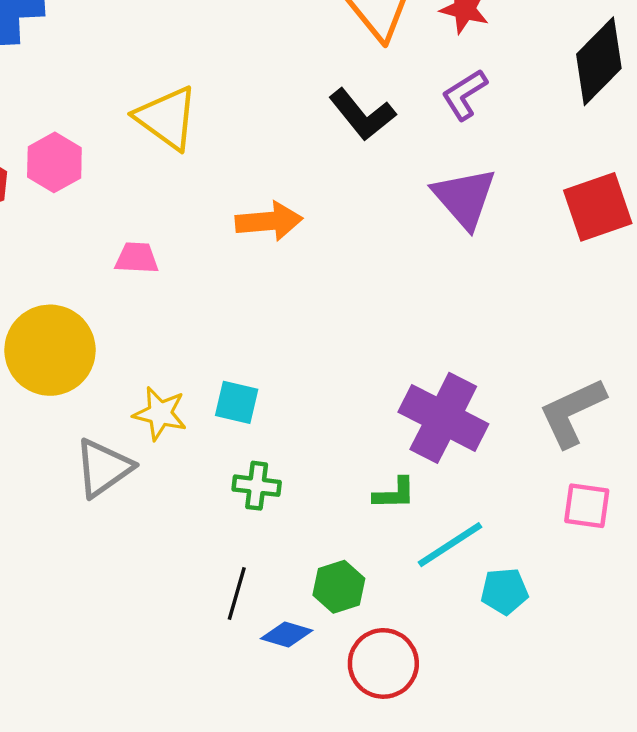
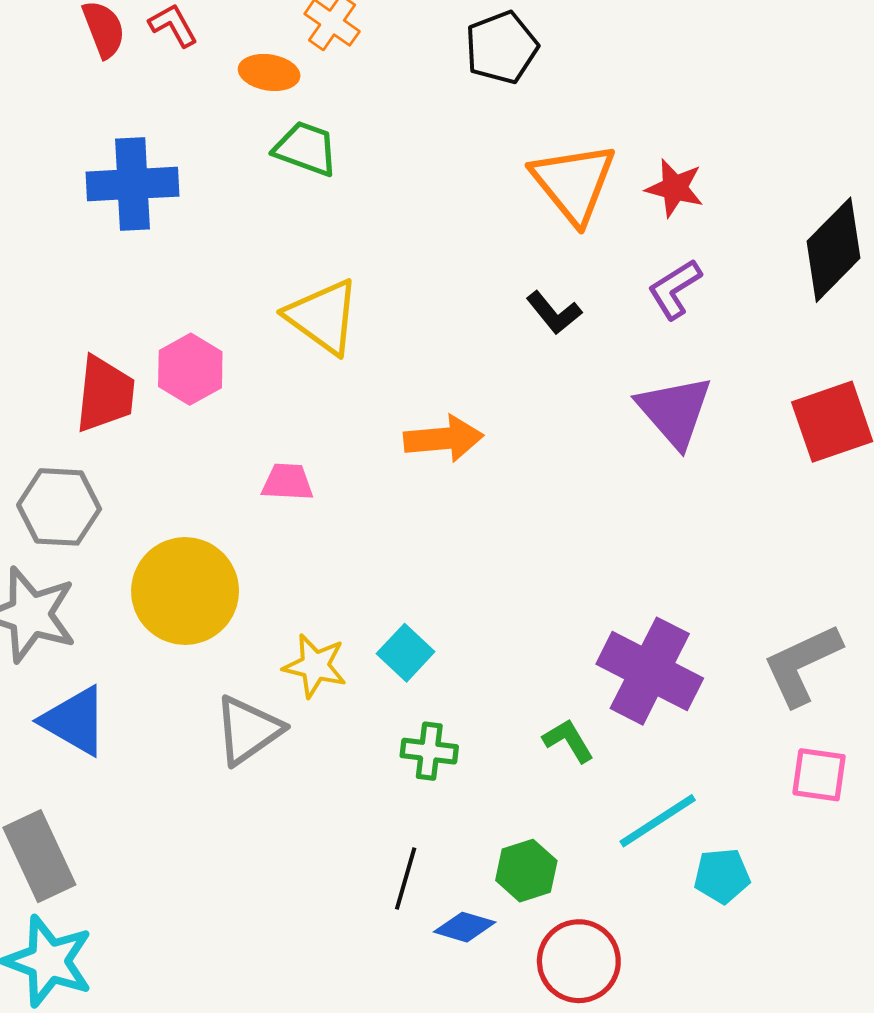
black L-shape: (362, 115) -> (554, 313), size x0.7
cyan square: (237, 402) -> (406, 653), turned 30
green L-shape: (394, 493) -> (568, 741), moved, turned -120

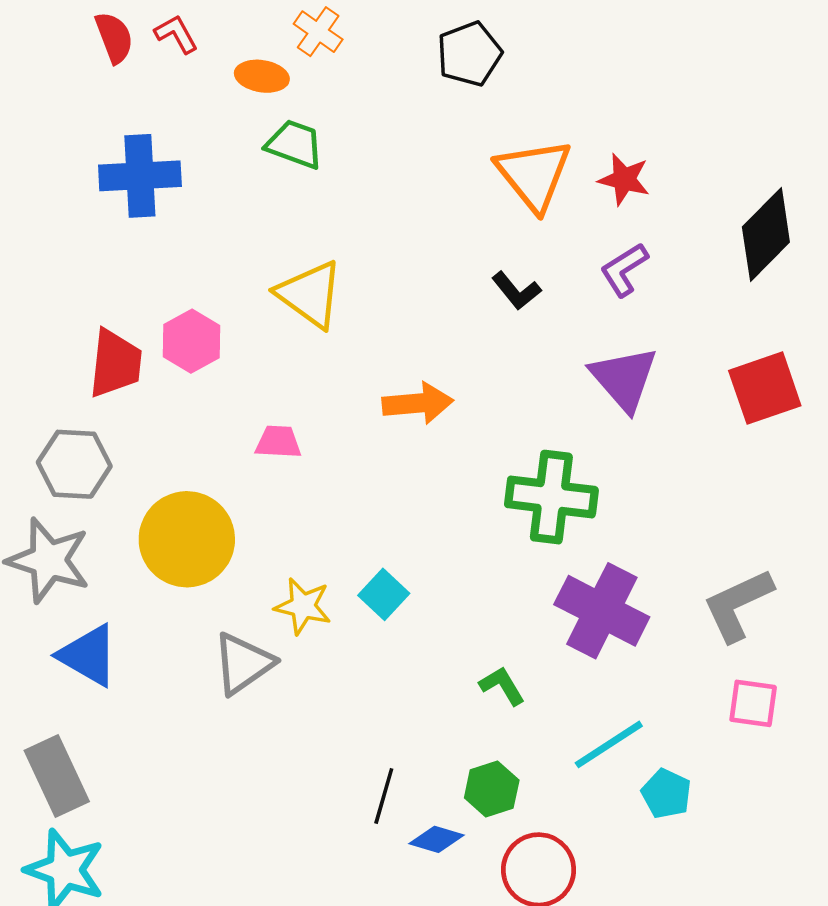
green L-shape: (568, 741) -> (502, 686), moved
green cross: (429, 751) -> (551, 497), moved, size x1.8
cyan pentagon: (722, 876) -> (666, 794), turned 30

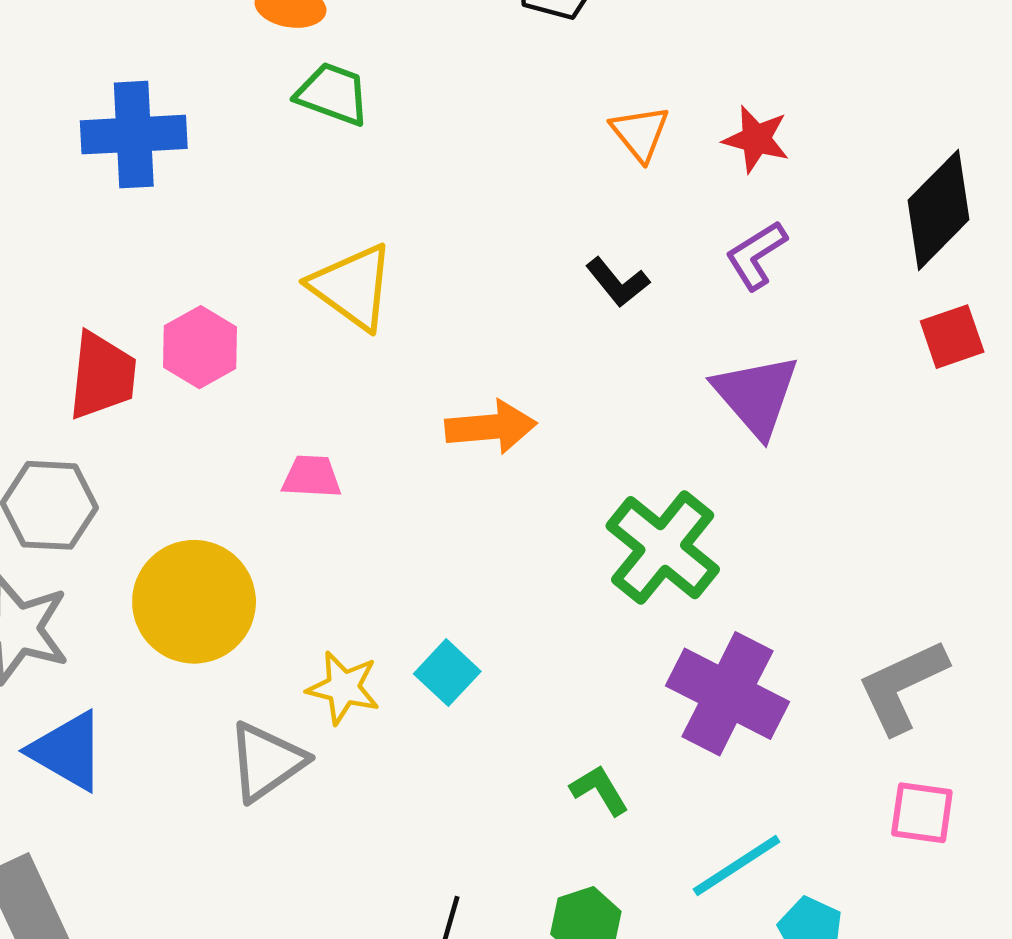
orange triangle: (534, 175) -> (640, 133), size x0.6
red square: (765, 388) -> (952, 337), moved, size x0.7
green cross: (551, 497) -> (663, 548), turned 32

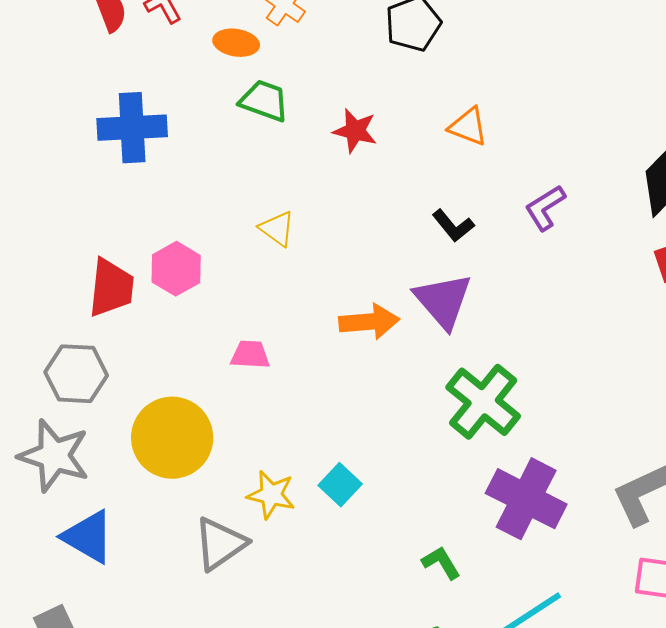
orange triangle: (640, 133) -> (468, 127), turned -30
red star: (756, 139) -> (355, 131), moved
yellow triangle: (352, 287) -> (277, 229), size x0.6
purple triangle: (756, 395) -> (443, 301), moved

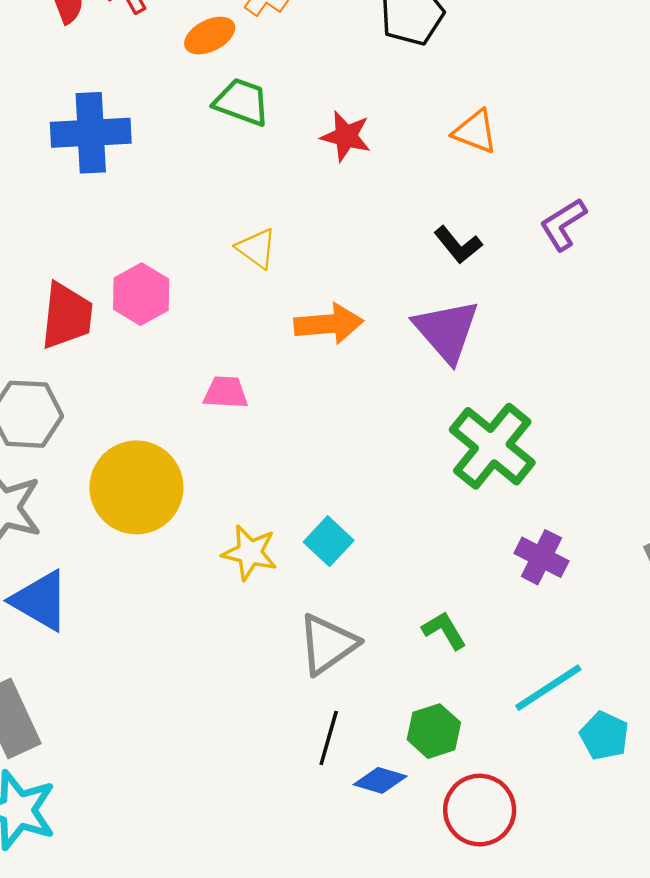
orange ellipse: (236, 43) -> (210, 36), turned -36
orange arrow: (369, 322) -> (329, 324), moved
purple cross: (526, 499) -> (541, 557), size x0.6
gray triangle: (220, 544) -> (328, 644), moved

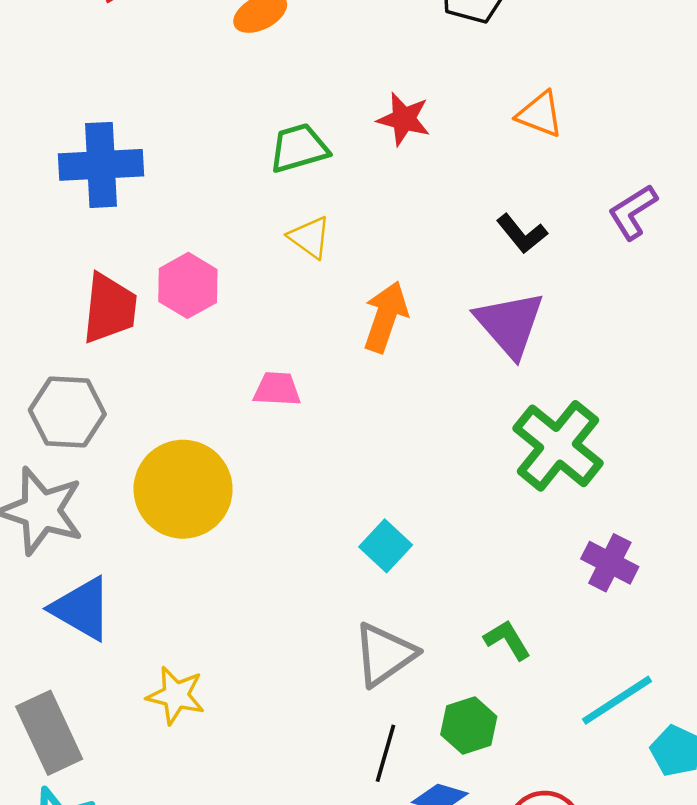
green trapezoid: (242, 102) -> (299, 148), moved, turned -36
blue cross: (91, 133) -> (101, 165), moved
orange arrow: (329, 324) -> (386, 317), turned -66
yellow star: (250, 553) -> (176, 695), moved
green hexagon: (434, 731) -> (469, 726), moved

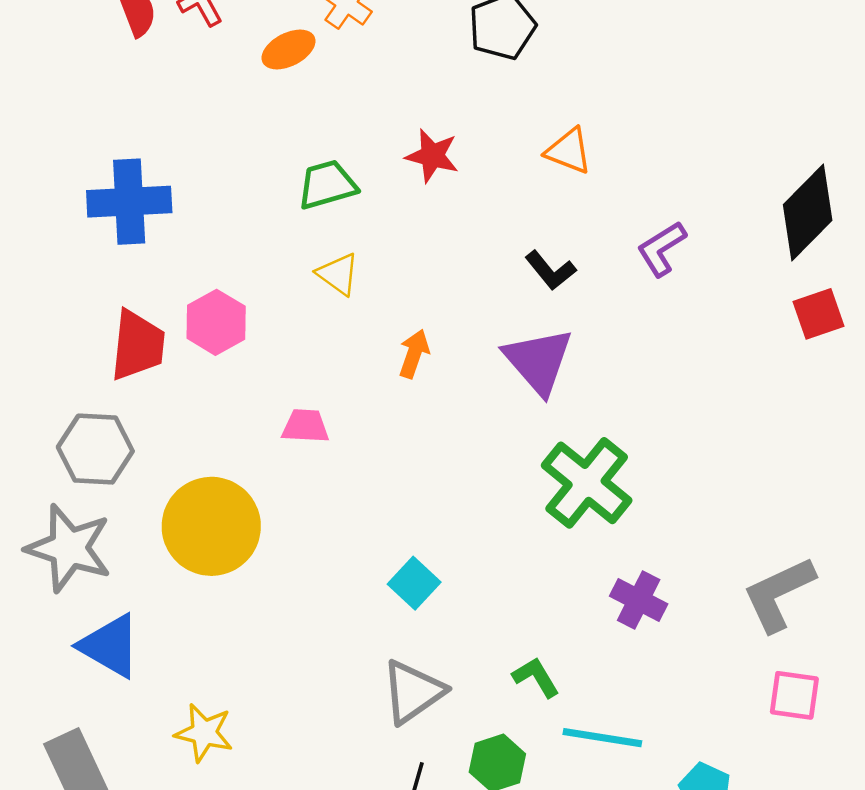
orange arrow: (386, 317) -> (414, 354), size x0.7
cyan line: (617, 700) -> (602, 738), moved, turned 42

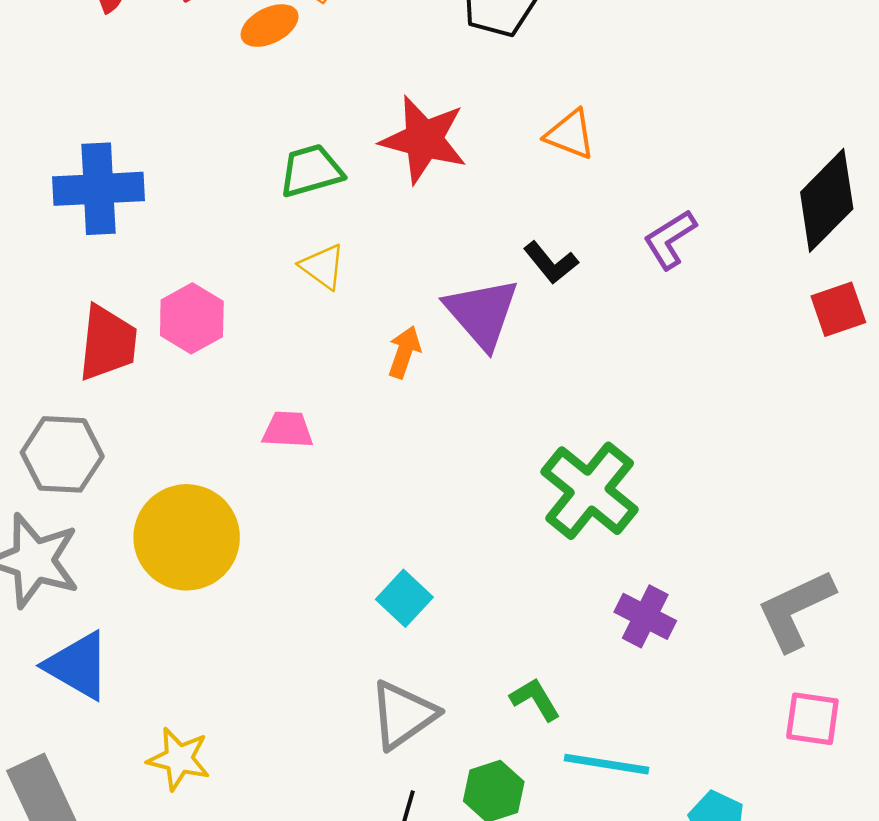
red star: (432, 156) -> (424, 140), size x1.5
purple triangle: (538, 361) -> (482, 313), moved

